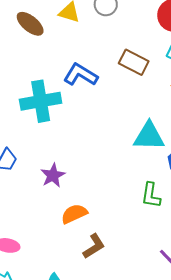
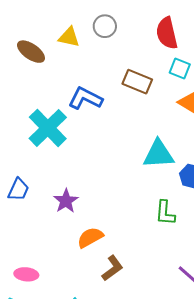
cyan cross: (41, 101) -> (48, 128), turned -30

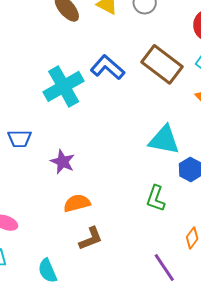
brown rectangle: (137, 82) -> (162, 64), size x1.4
blue trapezoid: (18, 190) -> (20, 139), turned 50
purple star: (66, 201) -> (63, 162), turned -30

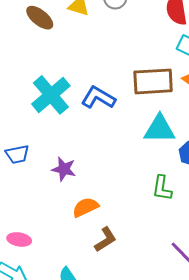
brown rectangle: (162, 64) -> (153, 81), moved, turned -30
blue L-shape: (108, 67) -> (98, 98), moved

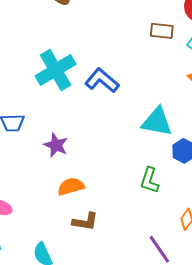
brown rectangle: (153, 81) -> (162, 31), moved, size x0.6
brown L-shape: (106, 240) -> (85, 222), turned 32

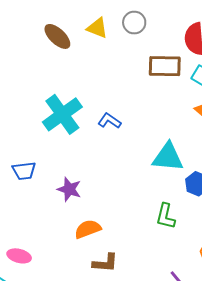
brown rectangle: (162, 31) -> (165, 66), size x1.4
blue L-shape: (102, 80) -> (109, 121), size x0.7

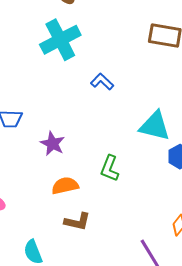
cyan cross: (62, 114) -> (60, 40), moved
green L-shape: (166, 216) -> (110, 168), moved

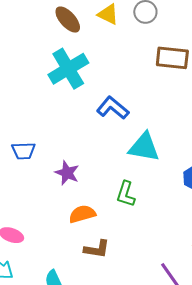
blue L-shape: (102, 82) -> (113, 108), size x1.4
cyan triangle: (155, 126) -> (144, 147), moved

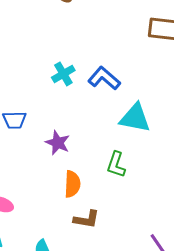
cyan cross: (68, 69) -> (63, 74), moved, size x0.6
orange semicircle: (82, 214) -> (72, 184), turned 108

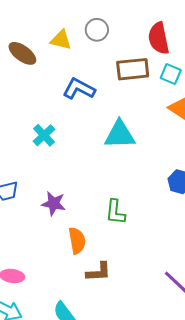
blue L-shape: (104, 78) -> (79, 89), moved
cyan triangle: (135, 118) -> (120, 135), moved

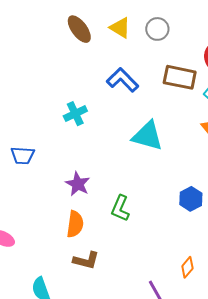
purple star: (54, 204) -> (78, 184), moved

